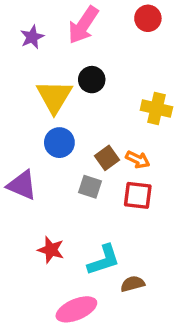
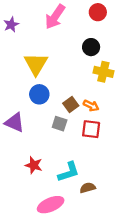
purple star: (32, 37) -> (11, 25), moved
black circle: (92, 80) -> (91, 47), moved

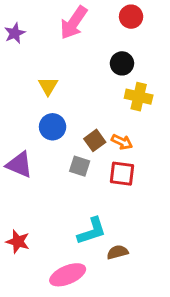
yellow triangle: (36, 64) -> (48, 86), size x0.6
red star: (34, 165) -> (18, 242), moved

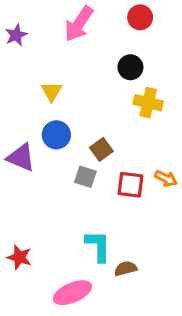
orange arrow: (122, 142) -> (166, 178), moved
purple triangle: (19, 165) -> (21, 157), moved
cyan L-shape: (92, 231) -> (98, 246), turned -72

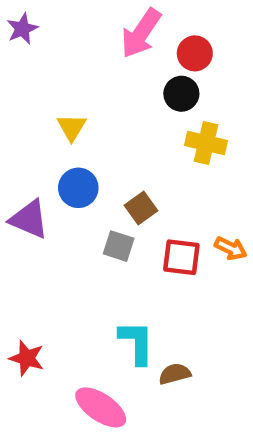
red circle: (140, 17) -> (195, 53), moved
pink arrow: (79, 24) -> (141, 33), moved
purple star: (16, 35) -> (22, 29), moved
pink ellipse: (72, 293) -> (101, 407), turned 57

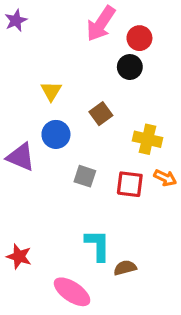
yellow cross: (206, 143) -> (147, 139), moved
brown square: (141, 208) -> (101, 114), moved

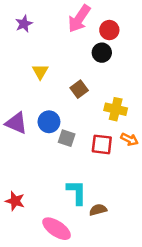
purple star: (16, 20) -> (24, 24), moved
blue circle: (56, 134) -> (49, 122), moved

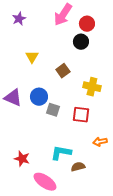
orange arrow: (129, 139) -> (100, 142), moved, turned 144
cyan L-shape: (77, 192) -> (61, 153), turned -80
red star: (15, 201) -> (22, 159), moved

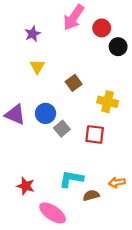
purple star: (19, 19) -> (33, 34), moved
black circle: (81, 42) -> (118, 47), moved
gray square: (53, 110) -> (62, 129), turned 32
orange arrow: (100, 142) -> (117, 182), moved

